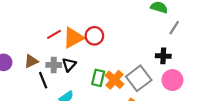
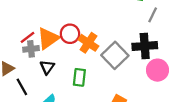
black cross: (163, 56) -> (145, 46), size x1.5
gray cross: (54, 65) -> (31, 49), moved
gray square: (139, 78) -> (115, 55), moved
orange cross: (114, 80) -> (88, 43), moved

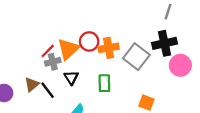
orange cross: (88, 43) -> (109, 48), turned -36
black line: (22, 87) -> (48, 90), moved

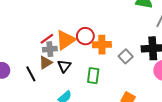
gray square: (136, 57) -> (126, 56), size x0.6
brown triangle: (32, 84) -> (46, 63), moved
black line: (48, 90) -> (31, 74), moved

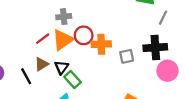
gray cross: (50, 49) -> (64, 17), moved
gray square: (126, 56) -> (127, 56), turned 32
green rectangle: (93, 76) -> (73, 80), moved, turned -49

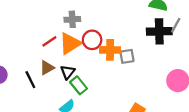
black cross: (155, 48) -> (159, 31), moved
gray square: (127, 56) -> (127, 56), moved

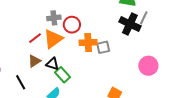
black cross: (159, 31) -> (130, 24), turned 30
red circle: (92, 40) -> (72, 25), moved
black triangle: (68, 72) -> (52, 64), turned -48
black line: (30, 80) -> (21, 82), moved

